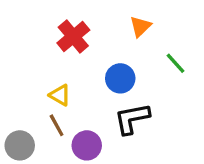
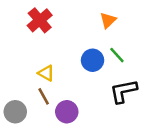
red cross: (73, 37) -> (40, 20), moved
green line: (176, 63) -> (117, 55), moved
black L-shape: (132, 119) -> (123, 91), moved

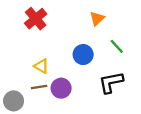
green line: (117, 55) -> (117, 46), moved
brown line: (44, 96) -> (39, 87), turned -70
purple circle: (67, 112) -> (61, 88), moved

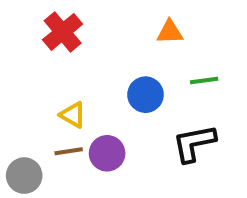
orange triangle: (97, 19) -> (170, 32), turned 42
green line: (117, 46) -> (204, 80), turned -56

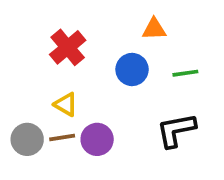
red cross: (63, 32) -> (68, 47), moved
blue circle: (146, 95) -> (132, 69), moved
gray circle: (24, 176) -> (27, 139), moved

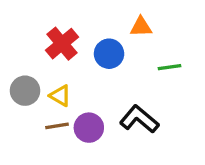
blue circle: (132, 69) -> (109, 54), moved
black L-shape: (176, 130) -> (139, 119), moved, turned 51
gray circle: (27, 139) -> (25, 91), moved

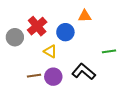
green line: (169, 67) -> (109, 51), moved
gray circle: (25, 91) -> (15, 37), moved
yellow triangle: (60, 96) -> (50, 51), moved

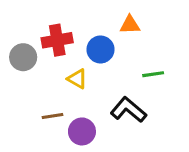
red cross: (37, 26) -> (57, 40), turned 30
green line: (109, 51) -> (153, 74), moved
purple circle: (53, 77) -> (82, 131), moved

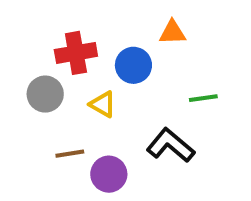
gray circle: (23, 57) -> (45, 94), moved

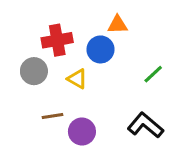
orange triangle: (172, 32) -> (118, 25), moved
green line: (203, 98) -> (153, 74), turned -35
black L-shape: (170, 145) -> (145, 125), moved

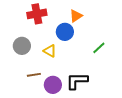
orange triangle: (118, 25) -> (76, 16), turned -32
red cross: (57, 40) -> (37, 14), moved
black L-shape: (145, 125) -> (77, 81), moved, turned -40

